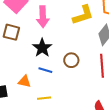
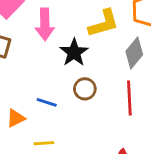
black star: (42, 48) -> (74, 52), moved
orange triangle: (24, 81) -> (16, 118), turned -40

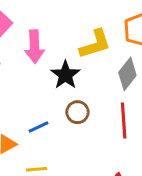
blue line: (47, 102) -> (38, 127), turned -42

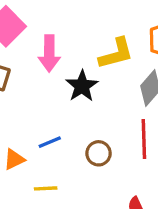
brown circle: (77, 112) -> (99, 153), moved

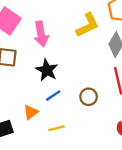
black star: (82, 86) -> (47, 70), moved

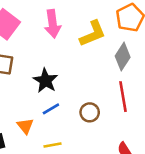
pink arrow: (41, 34) -> (53, 24), moved
orange triangle: (31, 112) -> (25, 126), turned -35

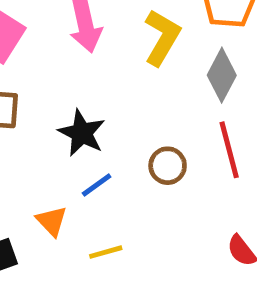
yellow L-shape: (93, 34) -> (162, 37), turned -32
brown circle: (90, 112) -> (168, 166), moved

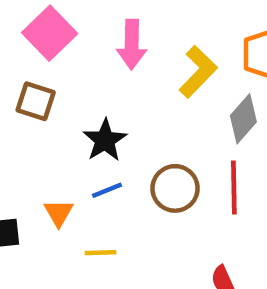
brown circle: (168, 166) -> (175, 188), size x1.4

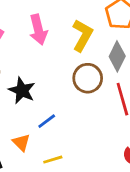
black star: (105, 140) -> (22, 90), moved
brown circle: (175, 188) -> (88, 78), moved

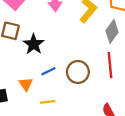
brown circle: (88, 78) -> (78, 72), moved

